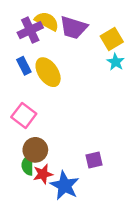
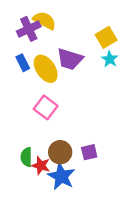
purple trapezoid: (74, 28) -> (70, 59), moved
pink square: (24, 115) -> (46, 107), moved
brown circle: (35, 150) -> (60, 152), moved
red star: (43, 174) -> (41, 165), turned 30

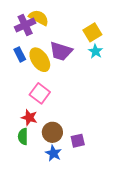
purple square: (89, 152) -> (78, 141), moved
red star: (41, 165) -> (29, 118), moved
blue star: (61, 176) -> (53, 153), size x0.7

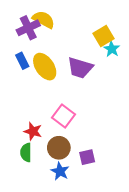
purple trapezoid: (61, 51) -> (80, 68), moved
cyan star: (96, 51) -> (112, 49), moved
pink square: (40, 93) -> (64, 116), moved

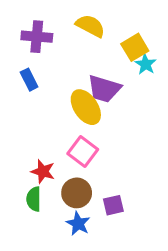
yellow semicircle: (44, 20) -> (90, 26), moved
purple cross: (28, 28) -> (37, 37), turned 30
yellow ellipse: (45, 67) -> (86, 107), moved

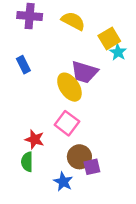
purple cross: (37, 37) -> (30, 16), moved
brown circle: (77, 193) -> (79, 157), moved

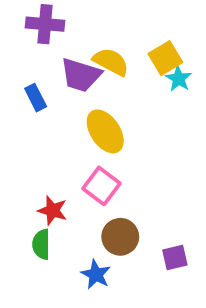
yellow semicircle: (73, 21) -> (111, 62), moved
purple trapezoid: (84, 72) -> (81, 75), moved
purple square: (92, 167) -> (175, 257), moved

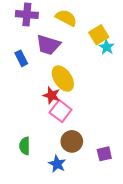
yellow semicircle: (111, 62) -> (66, 18), moved
red star: (53, 210) -> (52, 95), moved

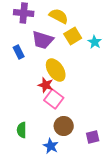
yellow square: (99, 35) -> (73, 36), moved

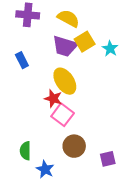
purple trapezoid: (43, 40) -> (65, 46), moved
blue star: (51, 146) -> (45, 169), moved

